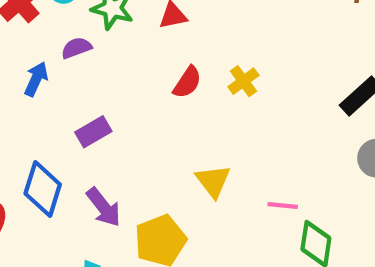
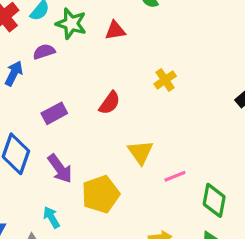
red semicircle: (187, 82) -> (110, 103), moved
pink line: (283, 206) -> (175, 176), moved, turned -30

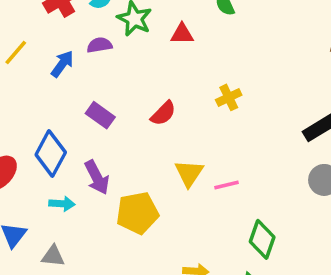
purple rectangle: (54, 113) -> (100, 115), turned 55
pink line: (175, 176) -> (226, 185), moved
cyan arrow: (51, 217) -> (62, 204), moved, turned 115

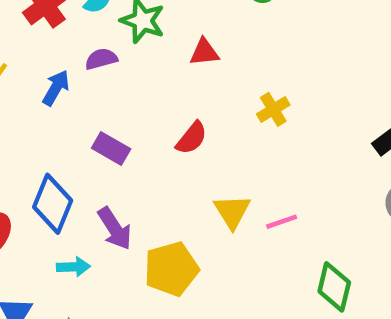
red triangle: (182, 34) -> (204, 52), moved

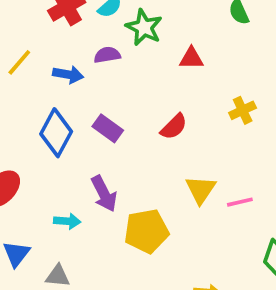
blue arrow: (56, 88) -> (68, 75), turned 64
blue diamond: (53, 204) -> (56, 133), moved

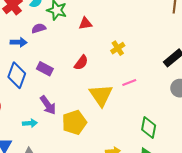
yellow triangle: (201, 190) -> (101, 95), size x1.4
pink line: (240, 202) -> (129, 83), moved

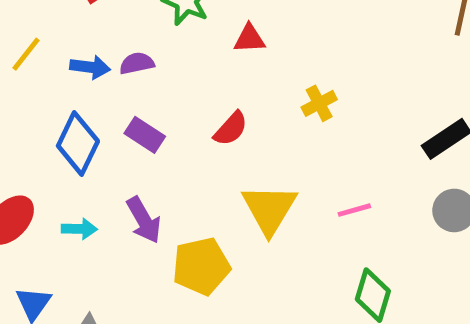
purple semicircle: (39, 28) -> (137, 63), moved
pink line: (129, 83) -> (354, 210), moved
cyan arrow: (30, 123) -> (79, 229), moved

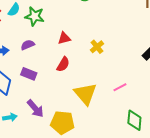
red triangle: (249, 39) -> (64, 38), moved
purple semicircle: (137, 63) -> (28, 45), moved
yellow pentagon: (201, 266) -> (62, 123), turned 30

